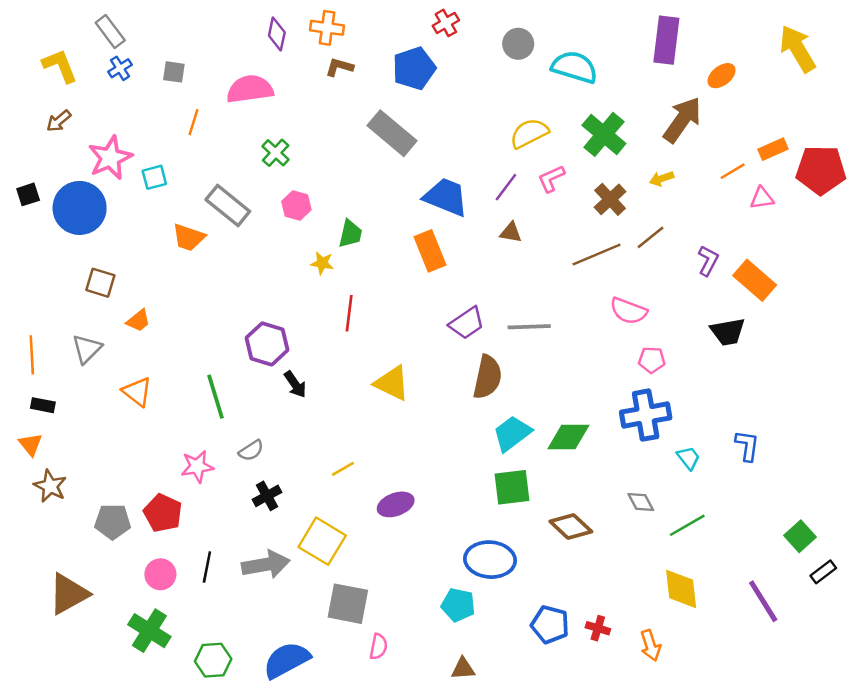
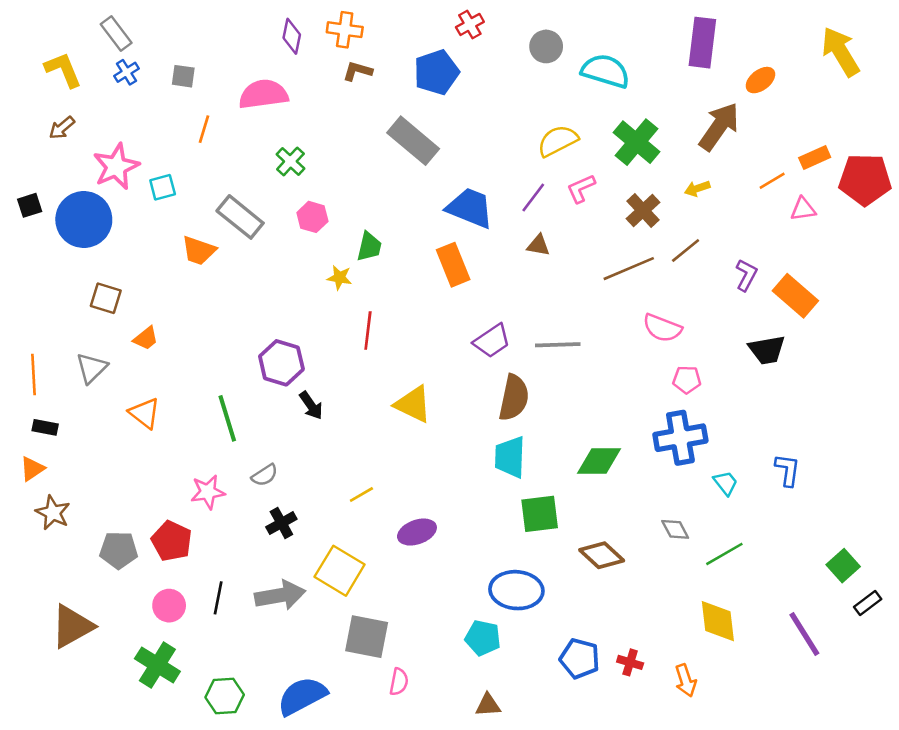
cyan trapezoid: (512, 433) -> (510, 457), moved, turned -51
orange triangle: (31, 444) -> (32, 469), turned 35

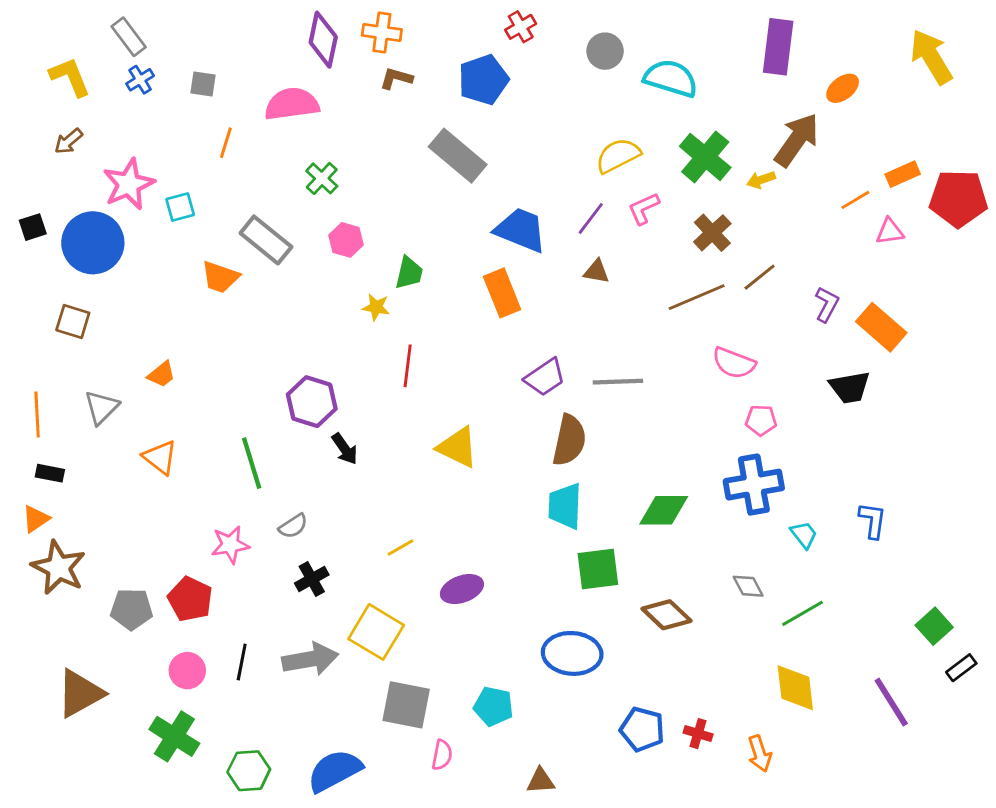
purple diamond: (292, 36) -> (323, 40), size x1.4
yellow arrow: (697, 189) -> (761, 180), moved
brown square: (106, 298) -> (73, 321), moved
brown star: (53, 513) -> (59, 568), size x1.4
cyan pentagon: (483, 638) -> (493, 706), moved

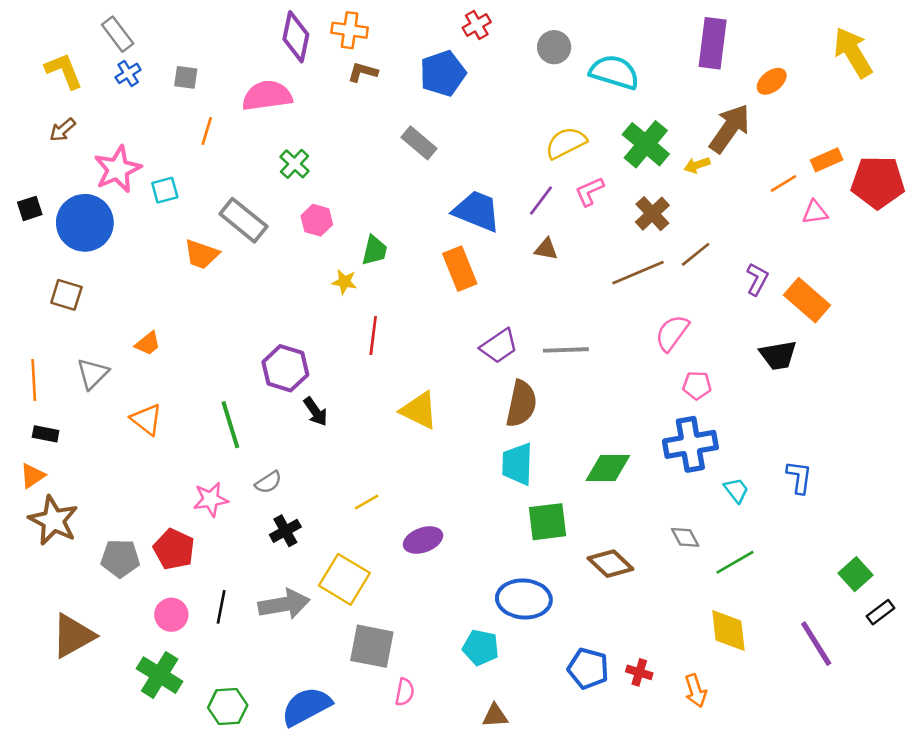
gray rectangle: (458, 156) -> (419, 143), size x0.7
pink semicircle: (734, 363) -> (672, 333), turned 105
cyan pentagon: (493, 706) -> (481, 647), moved

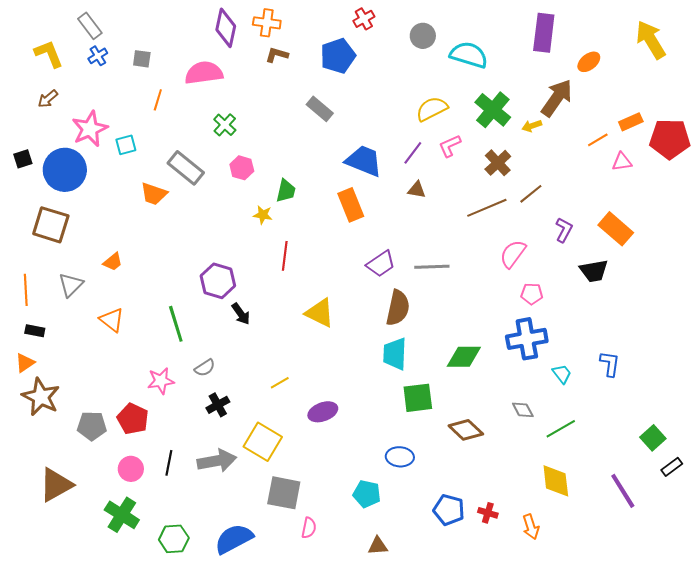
purple L-shape: (757, 279) -> (564, 230), moved
brown square: (66, 295) -> (51, 225), size x1.5
blue ellipse: (524, 599) -> (400, 457), size x0.7

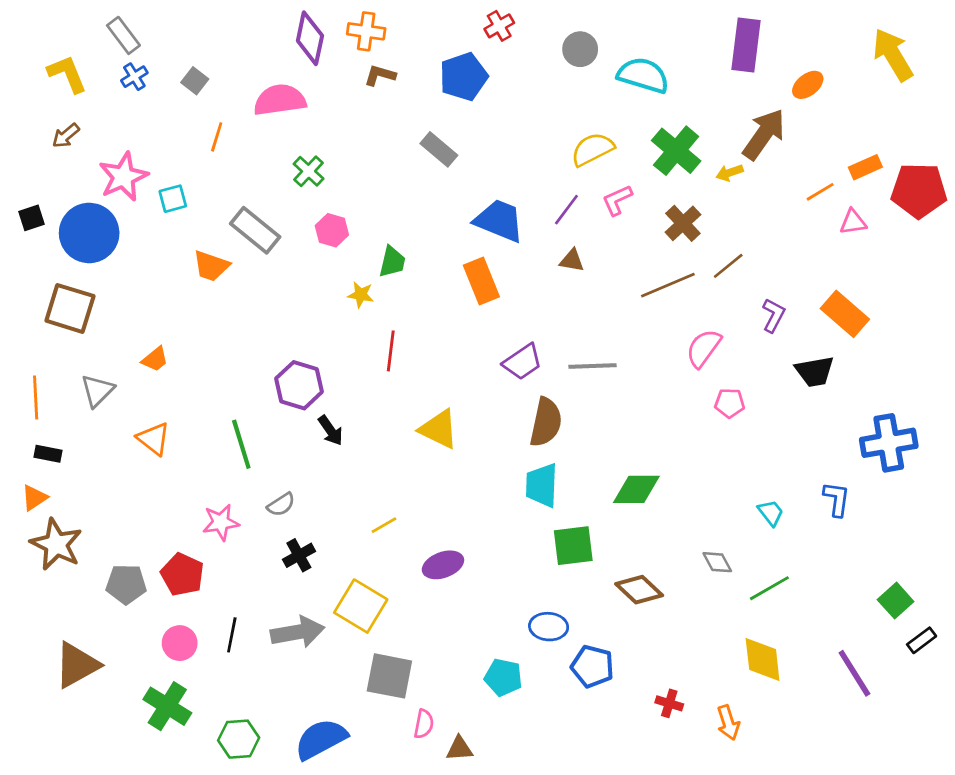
gray square: (142, 59) -> (195, 81), turned 30
blue cross: (527, 339) -> (889, 443), moved
blue pentagon: (449, 510) -> (592, 666), moved
brown triangle: (378, 546) -> (459, 749), moved

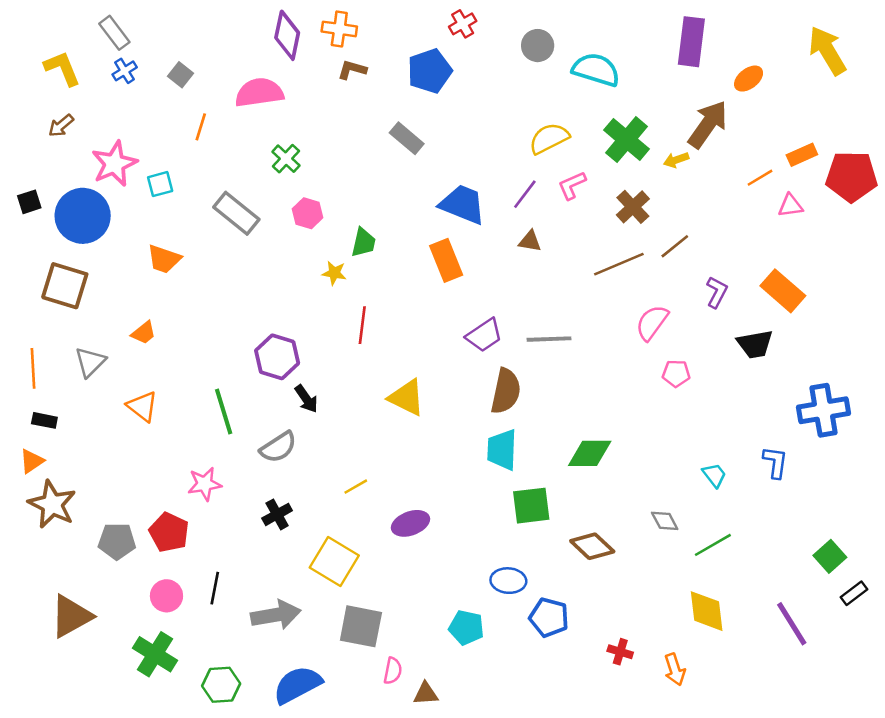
orange trapezoid: (211, 266) -> (164, 259), moved
gray semicircle: (281, 505) -> (278, 447), moved, size x1.4
gray arrow: (298, 632) -> (276, 615), moved

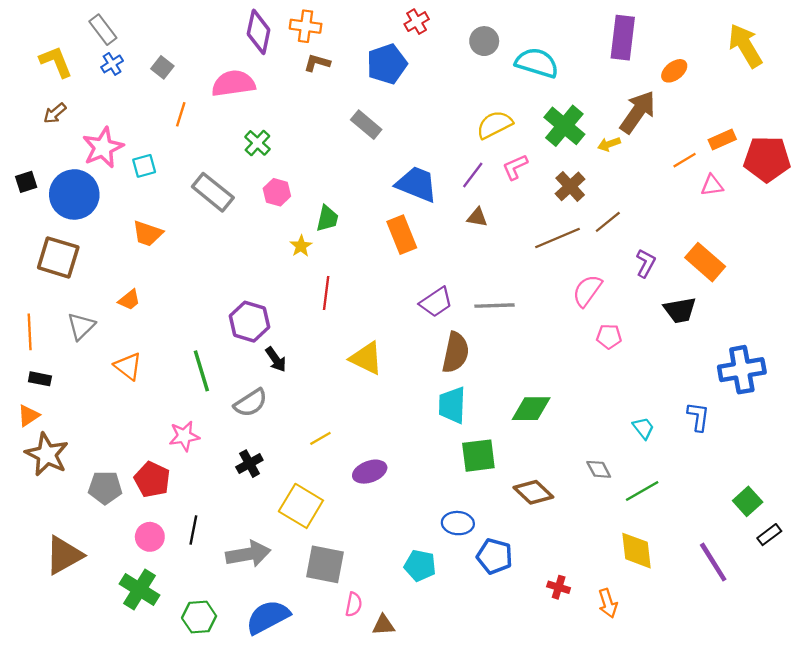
yellow star: (334, 273) -> (301, 246), turned 30

